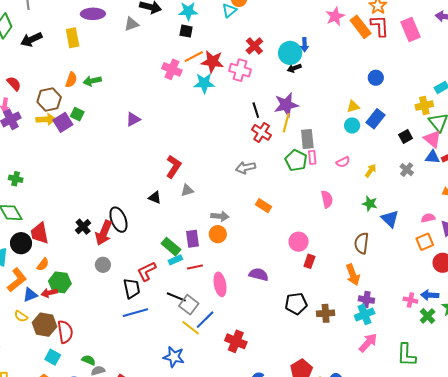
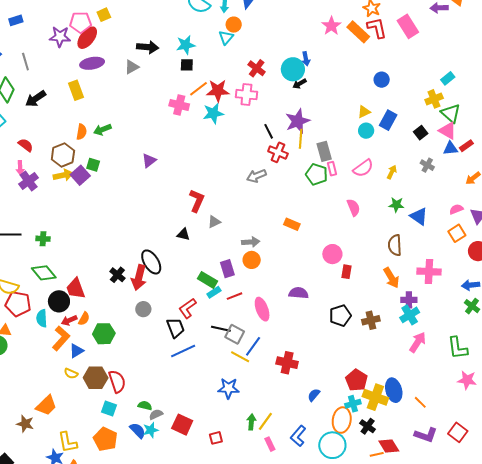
pink semicircle: (343, 162) -> (363, 168), size x1.5
gray arrow: (246, 168) -> (256, 176), moved
red arrow: (49, 293) -> (69, 320), moved
pink cross: (410, 300) -> (429, 272), moved, size x1.6

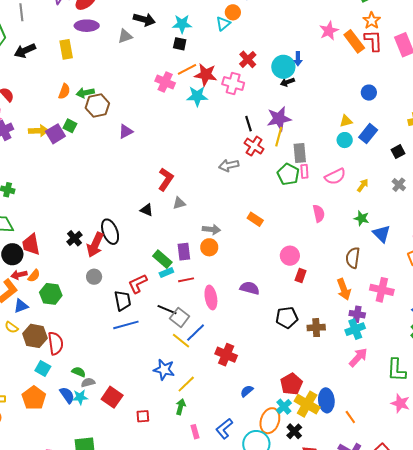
brown hexagon: (63, 155) -> (97, 106), moved
cyan cross: (353, 404) -> (284, 407), turned -35
yellow line: (265, 421) -> (186, 384), moved

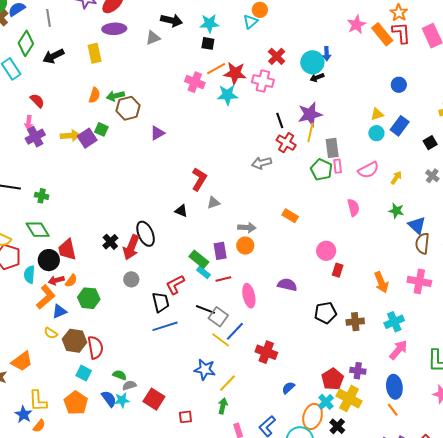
brown semicircle: (353, 258) -> (422, 243), moved
cyan rectangle: (166, 272) -> (204, 272), turned 64
purple cross: (357, 314) -> (358, 371), moved
blue ellipse: (326, 400) -> (394, 387), moved

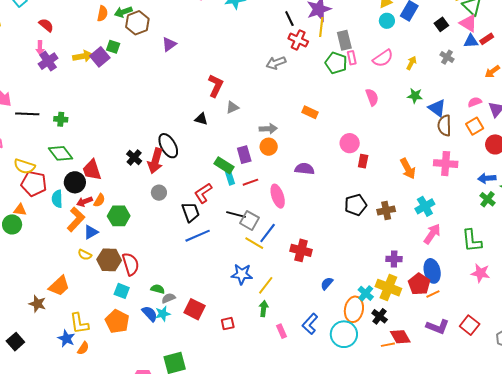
cyan rectangle: (204, 272) -> (230, 178), turned 40
purple semicircle: (287, 285) -> (305, 169), moved
red pentagon: (333, 379) -> (419, 284), moved
orange line: (393, 410) -> (433, 294), turned -72

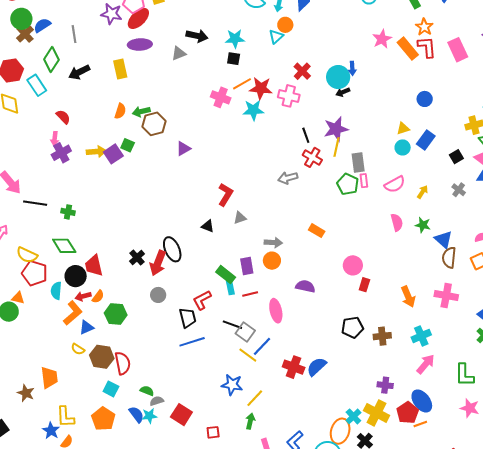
pink semicircle: (372, 97) -> (397, 222), moved
blue ellipse: (432, 271) -> (422, 401), turned -30
blue semicircle: (327, 283) -> (317, 367), moved, size x1.5
orange trapezoid: (59, 286) -> (49, 378), turned -60

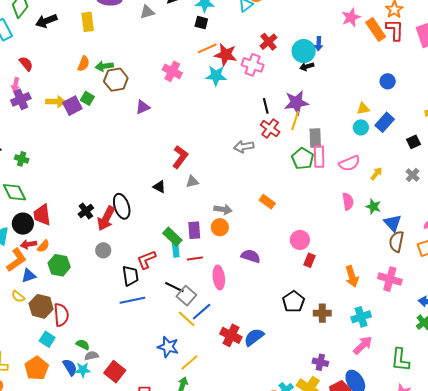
pink cross: (221, 97) -> (172, 71), moved
pink rectangle: (364, 181) -> (319, 157), size x1.5
black pentagon: (352, 327) -> (293, 302), turned -30

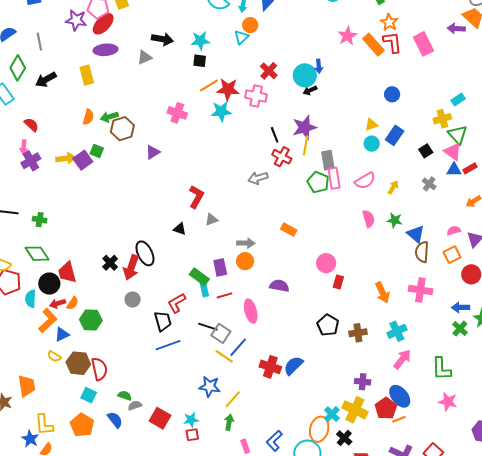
cyan star: (83, 370) -> (191, 420), moved

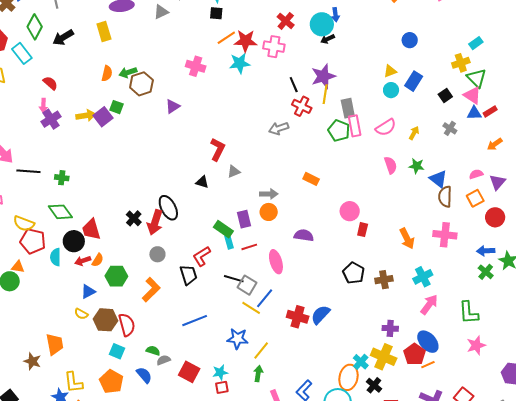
orange L-shape: (48, 321) -> (151, 290), moved
blue line: (168, 345) -> (195, 321), moved
pink star: (448, 402) -> (476, 345), turned -30

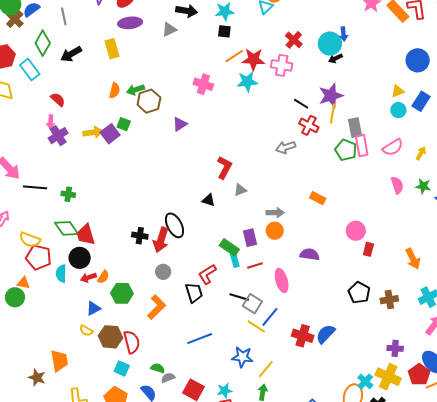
blue circle: (410, 40) -> (418, 60), size x1.5
black line: (294, 85) -> (301, 104), turned -35
black cross: (134, 218) -> (140, 236), turned -35
red trapezoid: (91, 229) -> (86, 235), moved

